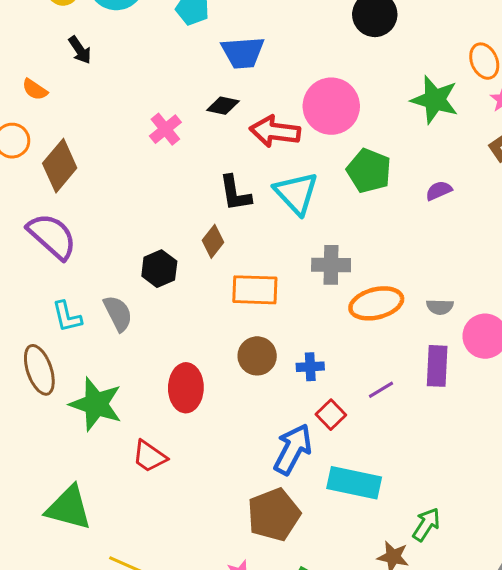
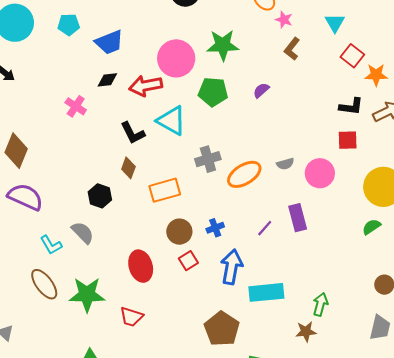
green star: (435, 100) -> (223, 45), moved
purple rectangle: (437, 366) -> (298, 218), moved
red square: (331, 415) -> (188, 261), moved, turned 30
blue arrow: (293, 449) -> (232, 267), moved

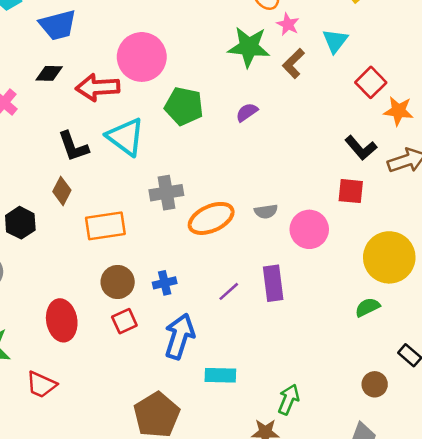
cyan triangle: (335, 23) -> (335, 41), moved
green star: (223, 45) -> (249, 47), moved
black L-shape: (351, 106) -> (361, 148), turned 35
cyan rectangle: (266, 292) -> (220, 375), size x0.7

